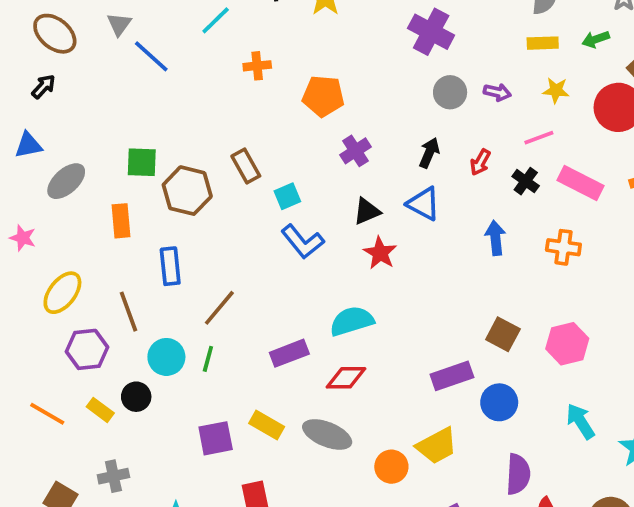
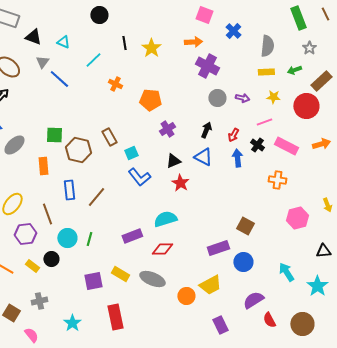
orange cross: (257, 66) -> (115, 84), turned 32
blue arrow: (495, 238) -> (237, 158), moved
brown line: (219, 308) -> (96, 197), moved
pink hexagon: (567, 344) -> (297, 218), moved
purple semicircle: (518, 474) -> (253, 300), turned -125

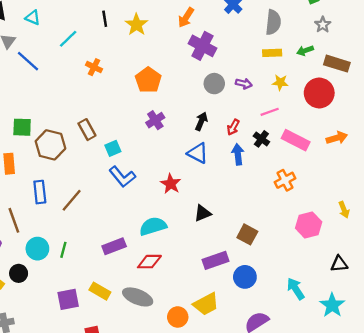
orange arrow: (193, 42) -> (186, 18), turned 126
brown rectangle: (321, 81) -> (337, 64), turned 60
orange pentagon: (150, 100) -> (148, 80), moved, turned 30
black triangle: (173, 161) -> (202, 213), moved
orange cross: (277, 180) -> (285, 180), turned -36

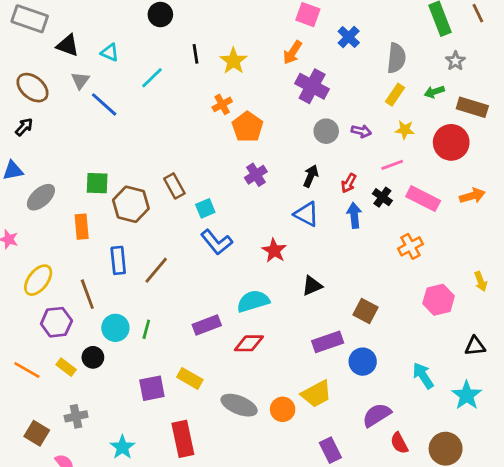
yellow rectangle: (272, 53) -> (395, 95), turned -54
orange cross: (94, 67) -> (222, 104), moved, turned 35
gray ellipse: (138, 297) -> (239, 405), moved

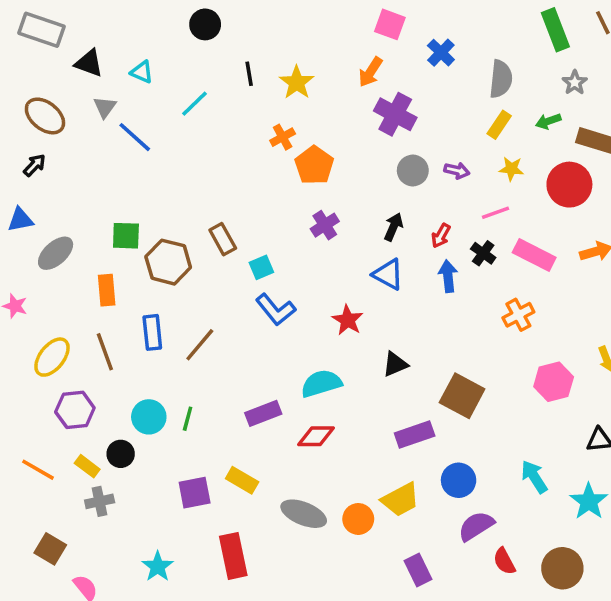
brown line: (87, 294) -> (105, 352), moved
brown square: (365, 311) -> (462, 396), size x1.4
blue circle: (363, 362) -> (459, 480), moved
gray cross: (76, 416) -> (100, 501), moved

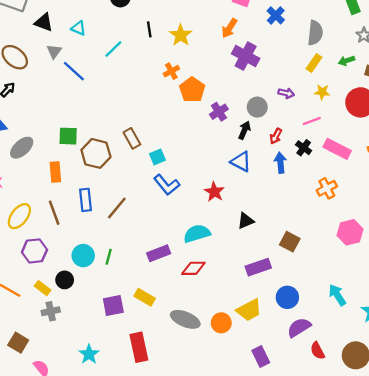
gray circle: (413, 171) -> (257, 107), moved
purple cross: (325, 225) -> (219, 112), moved
brown square: (462, 396) -> (290, 242), size x0.7

